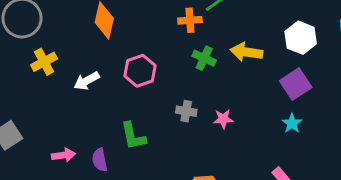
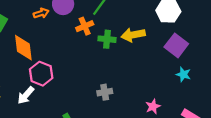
green cross: (204, 58) -> (107, 39), moved
pink hexagon: (140, 71) -> (41, 74), moved
pink star: (223, 119) -> (153, 106), moved

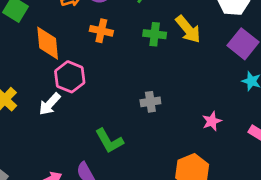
orange cross: (85, 26) -> (101, 31), moved, turned 35
yellow arrow: (133, 35) -> (188, 29), turned -120

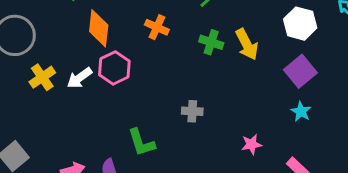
white arrow: (50, 104) -> (79, 78), moved

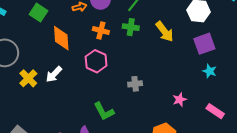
green cross: (211, 42) -> (131, 27), moved
pink hexagon: (114, 68) -> (96, 61), moved
purple square: (300, 71) -> (204, 44), turned 30

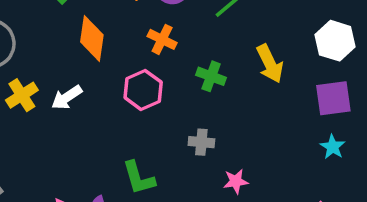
green cross: (131, 27) -> (211, 76), moved
pink star: (180, 100) -> (236, 181), moved

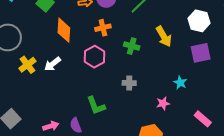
orange cross: (162, 39) -> (103, 28), turned -35
cyan star: (333, 147) -> (180, 83), moved
pink star: (236, 181) -> (163, 103), moved

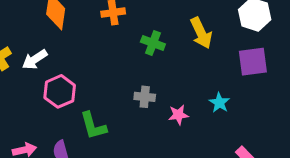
pink hexagon: (95, 57) -> (60, 91), moved
pink star: (163, 103) -> (178, 115), moved

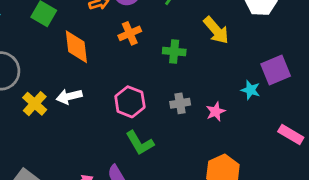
white arrow: (35, 59) -> (69, 96), turned 35
purple square: (253, 62) -> (276, 70), moved
pink hexagon: (60, 91) -> (130, 102), moved

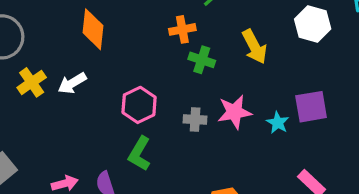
orange cross: (130, 33) -> (182, 29), moved
white arrow: (69, 96) -> (72, 83), turned -30
pink star: (216, 112) -> (234, 112), moved, size x1.5
green L-shape: (140, 143) -> (140, 154), turned 48

